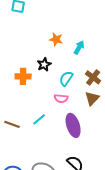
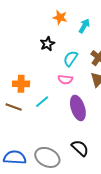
orange cross: (23, 76) -> (21, 84), moved

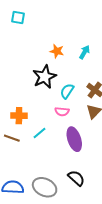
cyan arrow: (84, 26) -> (84, 52), moved
black star: (47, 44) -> (45, 77), size x1.6

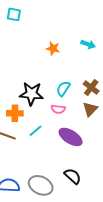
cyan arrow: (84, 52) -> (88, 44), moved, turned 80
black star: (45, 77) -> (31, 94), moved, turned 30
purple ellipse: (74, 139) -> (71, 137), turned -40

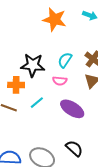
orange star: (53, 48) -> (55, 20), size x1.6

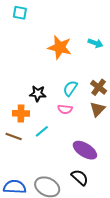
black star: (33, 65) -> (38, 94), size x0.7
purple ellipse: (72, 109) -> (85, 150), moved

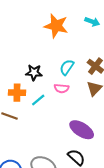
cyan line: (42, 131) -> (38, 100), moved

